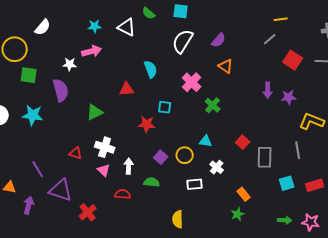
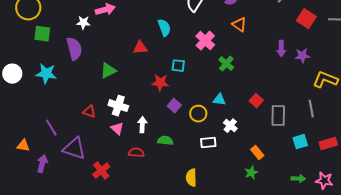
purple square: (161, 157) -> (174, 106), moved

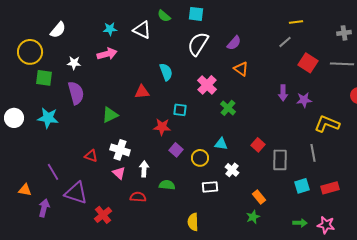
white star: (83, 23) -> (74, 63), moved

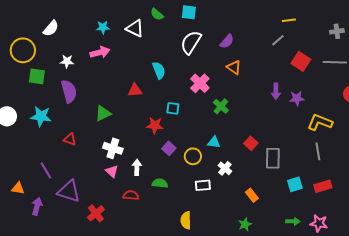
gray line: (313, 153) -> (318, 151), moved
red triangle: (91, 156) -> (70, 139), moved
green star: (253, 217) -> (245, 224), moved

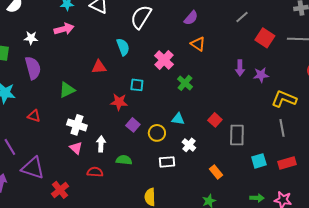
white semicircle: (191, 42) -> (141, 17), moved

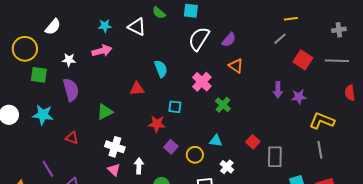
white semicircle: (141, 17) -> (199, 39), moved

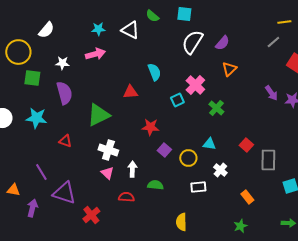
orange triangle: (236, 66) -> (229, 69), turned 42
purple arrow: (278, 90) -> (271, 93), turned -35
cyan square: (175, 107) -> (177, 100), moved, turned -32
green triangle: (105, 112) -> (98, 115), size x1.4

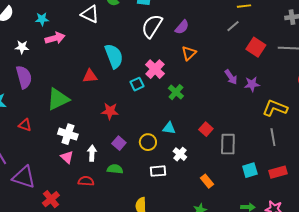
cyan star: (98, 29) -> (42, 19), moved
cyan semicircle: (154, 72) -> (114, 56), size x1.4
purple square: (164, 150) -> (119, 143), moved

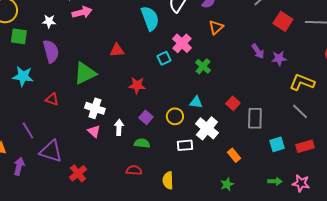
cyan semicircle: (114, 56) -> (150, 18), moved
gray line: (273, 137) -> (300, 111), turned -36
white cross: (180, 154) -> (207, 128), size x1.6
red semicircle: (86, 181) -> (134, 170), moved

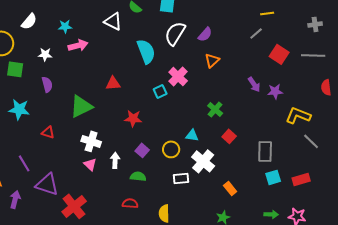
purple semicircle: (51, 51) -> (47, 84), size x0.7
green cross: (203, 66) -> (215, 109), moved
gray line: (300, 111) -> (311, 141), moved
gray rectangle: (255, 118) -> (265, 151), moved
red cross: (78, 173) -> (74, 206), size x1.4

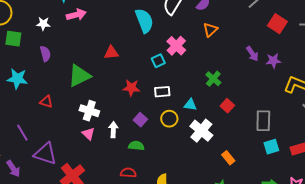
white rectangle: (181, 178) -> (162, 92), moved
purple arrow: (15, 199) -> (13, 169), turned 132

